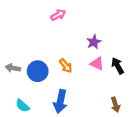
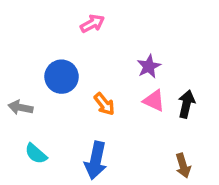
black arrow: (118, 66) -> (186, 104), turned 42
blue circle: (38, 71) -> (62, 77), moved
cyan semicircle: (23, 106) -> (36, 154), moved

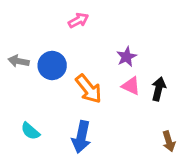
orange arrow: (104, 104) -> (89, 89), size x1.5
gray arrow: (20, 107) -> (19, 61), moved
brown arrow: (183, 166) -> (169, 141), moved

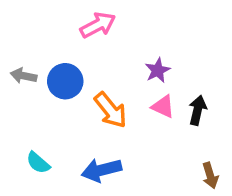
pink arrow: (78, 20) -> (98, 25), size x1.4
blue arrow: (81, 137) -> (101, 170), turned 64

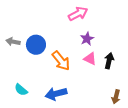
pink arrow: (98, 25) -> (78, 14), moved
brown arrow: (210, 175) -> (116, 97), turned 32

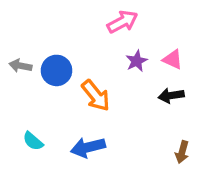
pink triangle: (90, 59) -> (173, 59), moved
black arrow: (109, 61) -> (171, 96), turned -112

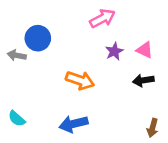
blue circle: (57, 70) -> (38, 38), moved
orange arrow: (96, 96) -> (80, 80), turned -32
cyan semicircle: (33, 141) -> (17, 119), moved

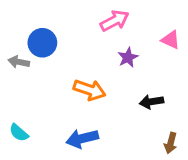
pink triangle: (145, 50) -> (171, 40), moved
black arrow: (143, 80) -> (151, 102), moved

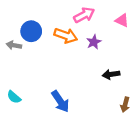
pink triangle: (171, 40) -> (122, 20), moved
orange arrow: (90, 90) -> (66, 36), moved
blue arrow: (82, 139) -> (60, 101), turned -110

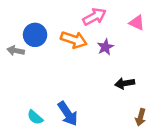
cyan semicircle: (14, 97) -> (35, 117), moved

